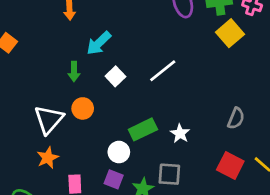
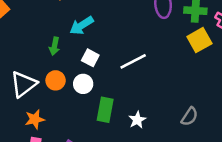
white square: (115, 76) -> (90, 58), turned -30
green rectangle: (143, 129) -> (105, 110), turned -65
white circle: (119, 152) -> (83, 84), moved
orange star: (48, 158) -> (35, 119), moved

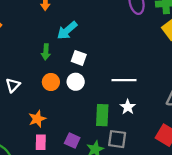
white line: (133, 61) -> (124, 80), moved, turned 35
white triangle: (24, 84) -> (13, 85), moved, size x0.6
green rectangle: (105, 110) -> (102, 115), moved

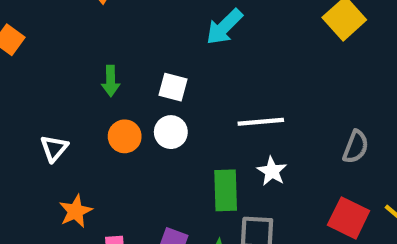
cyan arrow: (67, 30) -> (224, 27), moved
orange star: (37, 119) -> (76, 211), moved

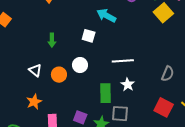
cyan arrow: (224, 27) -> (106, 16), turned 72
white square: (173, 87) -> (89, 36), moved
orange circle: (125, 136) -> (59, 75), moved
white triangle: (54, 148) -> (35, 70), moved, turned -32

